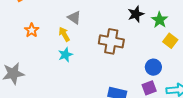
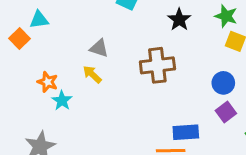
green star: (160, 20) -> (226, 16), moved
cyan star: (65, 55) -> (62, 101), moved

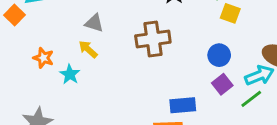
cyan star: (62, 101) -> (70, 74), moved

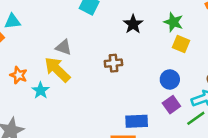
brown cross: (153, 39) -> (113, 63), size x0.6
yellow arrow: (88, 49) -> (57, 70), size x1.6

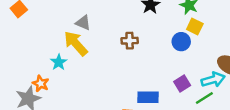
orange star: (19, 75) -> (41, 84), moved
blue circle: (170, 79) -> (181, 42), moved

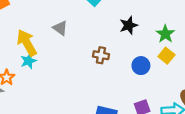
blue circle: (181, 42) -> (141, 66), moved
yellow arrow: (76, 43) -> (27, 43), moved

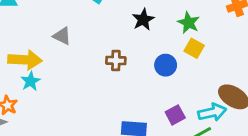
yellow arrow: (27, 43) -> (25, 60), turned 132

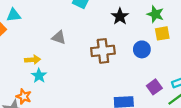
yellow square: (194, 48) -> (162, 33), turned -32
yellow arrow: (25, 60) -> (33, 60), size x0.6
brown cross: (116, 61) -> (103, 51), size x1.5

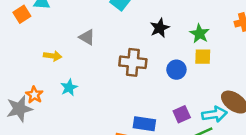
cyan star: (39, 76) -> (69, 87), moved

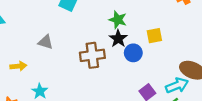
black star: (160, 28) -> (118, 39), moved
green star: (200, 34) -> (118, 20), moved

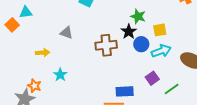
green star: (118, 20) -> (138, 16), moved
cyan arrow: (177, 85) -> (161, 51), moved

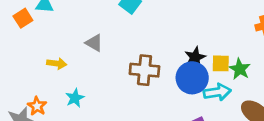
green star: (138, 16) -> (240, 69), moved
black star: (129, 32) -> (195, 57), moved
blue circle: (141, 44) -> (192, 78), size x1.5

